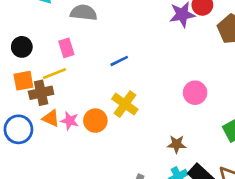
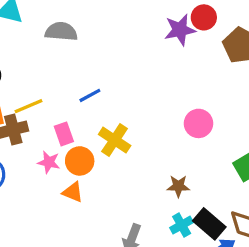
pink rectangle: (66, 48) -> (64, 134), moved
blue line: (119, 61) -> (90, 95), moved
orange triangle: (51, 118) -> (73, 192), moved

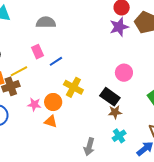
purple star: (180, 30) -> (119, 27), moved
gray semicircle: (61, 32) -> (46, 22), moved
pink rectangle: (64, 134) -> (38, 52), moved
black rectangle: (209, 224) -> (110, 97), moved

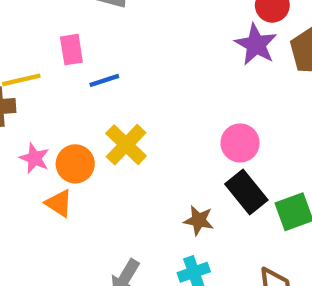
purple star: (119, 27) -> (256, 45), turned 30
black rectangle: (110, 97) -> (246, 192), moved

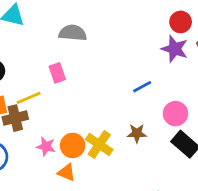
blue line: (104, 80) -> (142, 87), moved
yellow cross: (126, 145) -> (99, 144), moved
brown star: (199, 220) -> (137, 133), moved

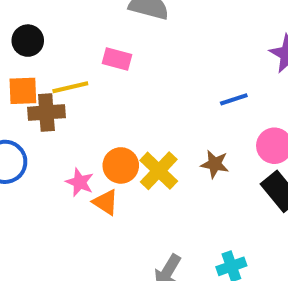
pink rectangle: (57, 73) -> (117, 59), turned -66
pink star: (46, 146) -> (80, 182), moved

